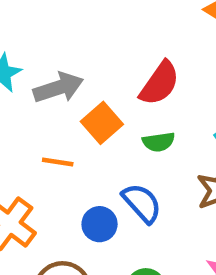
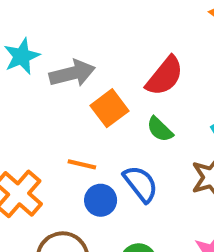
green semicircle: (159, 142) -> (160, 129), turned 48
orange line: (58, 162) -> (82, 164), moved

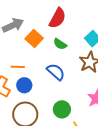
orange line: (82, 164) -> (18, 67), moved
blue circle: (101, 200) -> (24, 85), moved

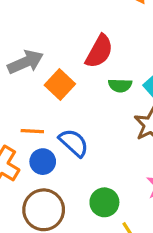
green semicircle: (60, 44) -> (120, 85), moved, turned -32
blue semicircle: (56, 72) -> (74, 143), moved

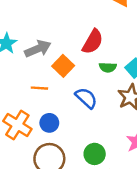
orange line: (32, 131) -> (39, 88), moved
blue semicircle: (74, 143) -> (86, 98), moved

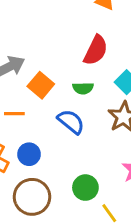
red semicircle: (93, 42) -> (96, 50), moved
green semicircle: (108, 67) -> (83, 88), moved

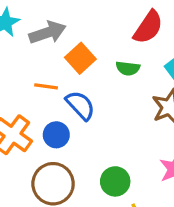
blue semicircle: (71, 122) -> (80, 105), moved

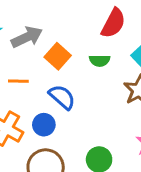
orange line: (46, 86) -> (18, 81), moved

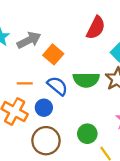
green semicircle: (100, 61) -> (86, 80), moved, size x1.6
orange line: (18, 81) -> (25, 83), moved

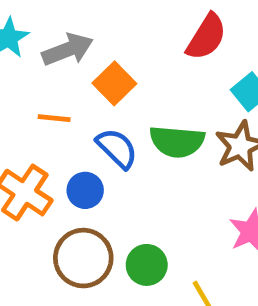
orange line: (25, 83) -> (54, 118), moved
green circle: (87, 134) -> (147, 265), moved

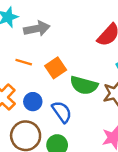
orange square: (114, 83) -> (56, 68), moved
blue semicircle: (117, 148) -> (62, 112), moved

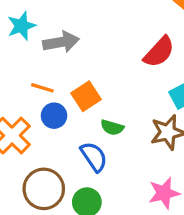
green semicircle: (84, 85) -> (112, 127), moved, size x0.6
blue circle: (33, 102) -> (54, 116), moved

